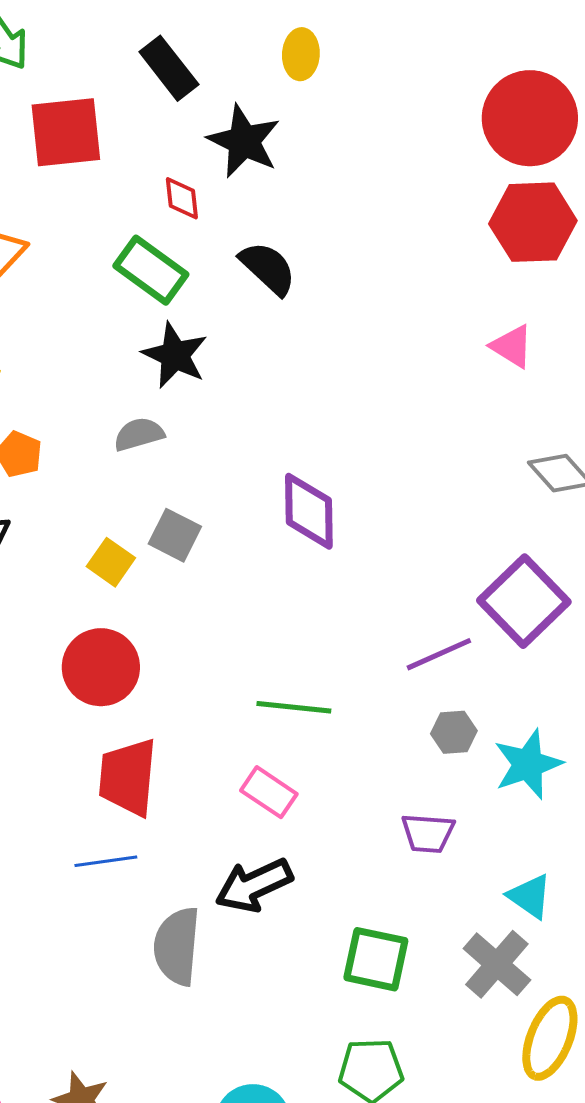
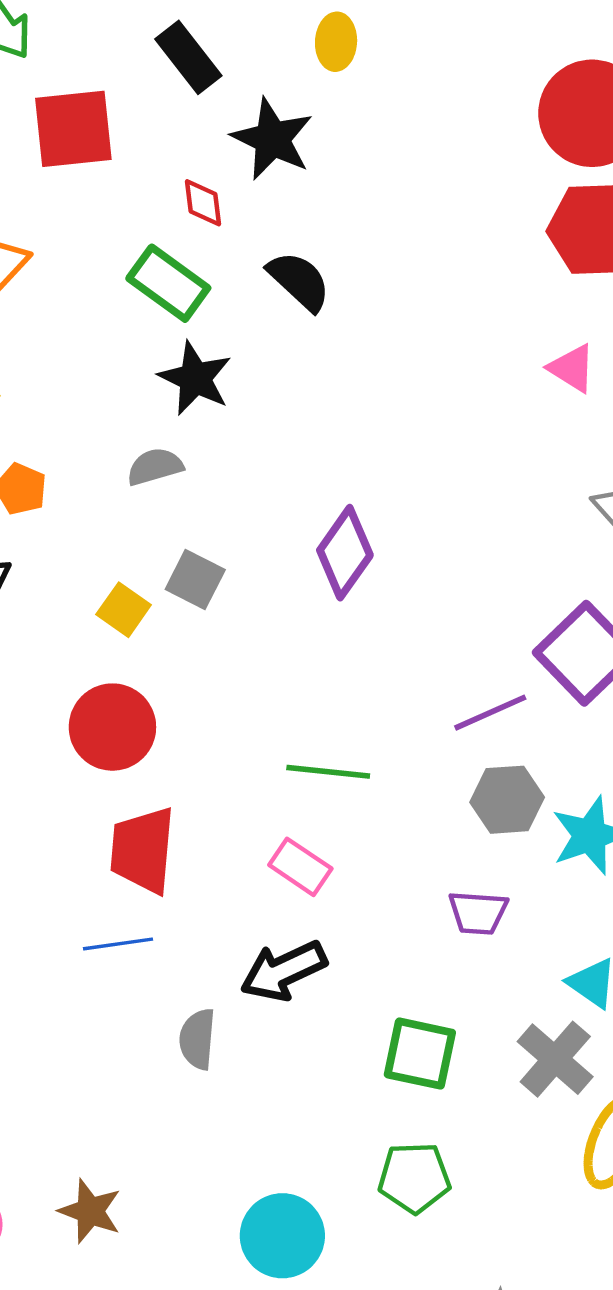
purple diamond: (309, 511) -> (345, 553), turned 36
gray hexagon: (454, 732) -> (507, 800), size x1.4
gray semicircle: (177, 946) -> (197, 1039), size x0.7

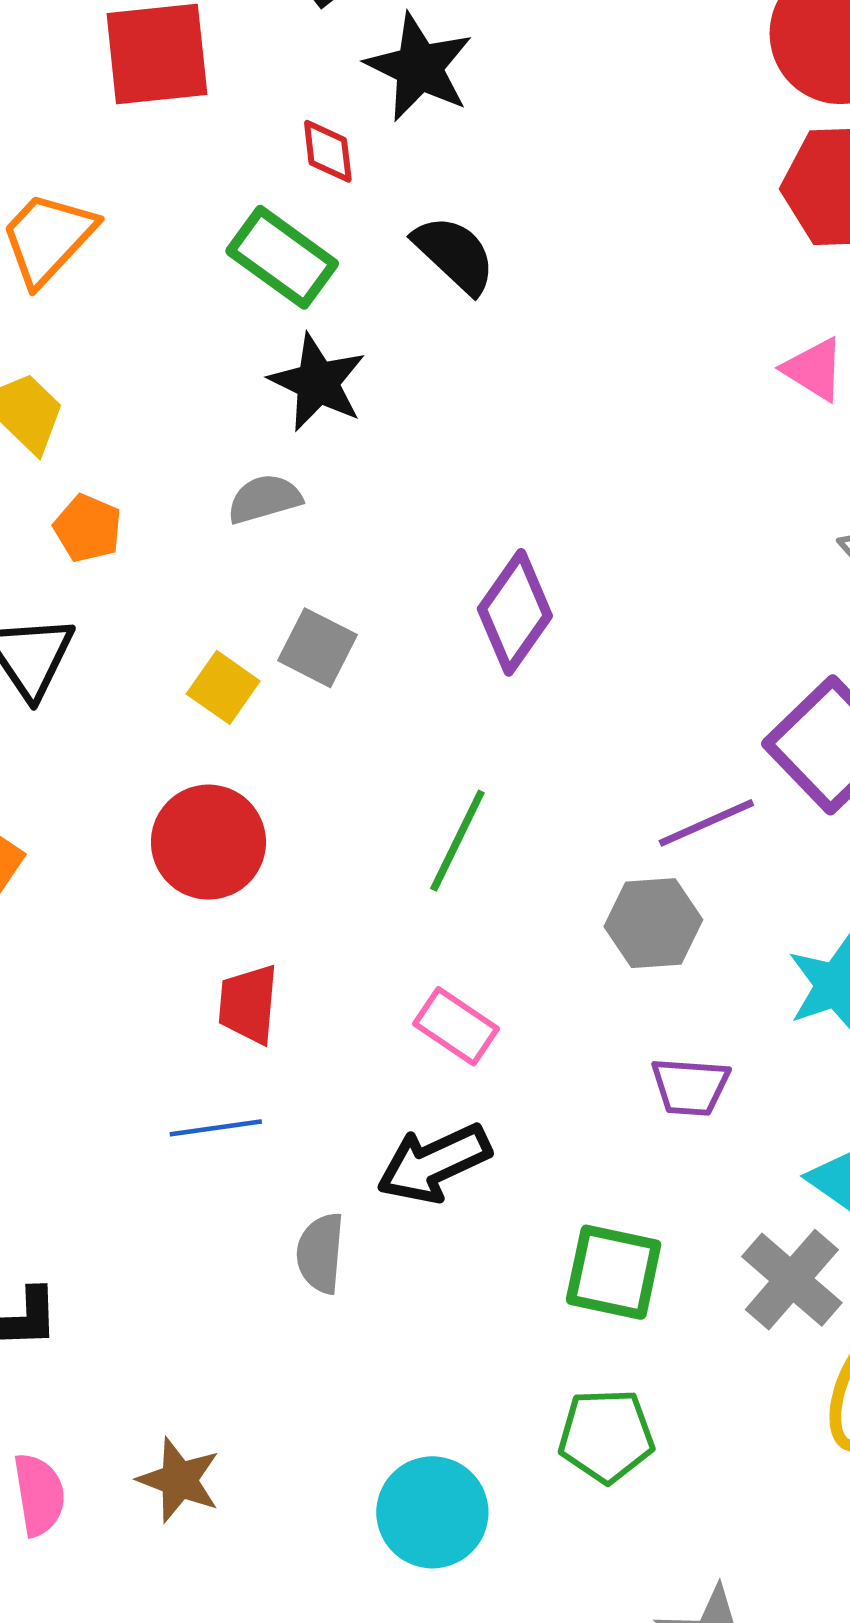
green line: (328, 772) -> (457, 841), moved, turned -70
gray hexagon: (507, 800) -> (653, 923), moved
red trapezoid: (143, 850) -> (248, 1004), size x0.7

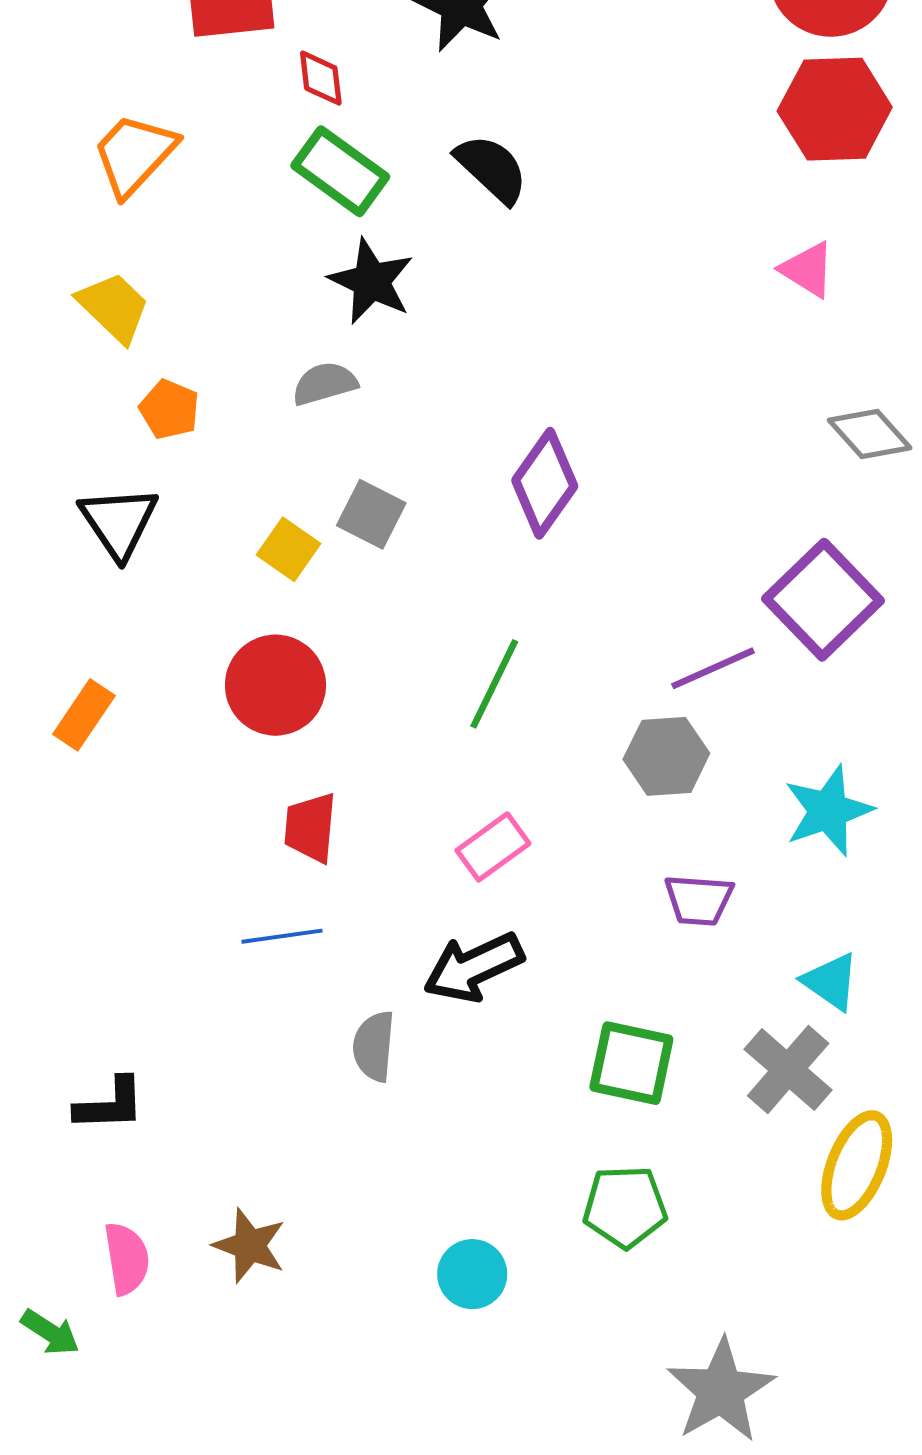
red diamond: (328, 151) -> (321, 78), moved
pink rectangle: (456, 1026) -> (493, 847), turned -70
cyan circle: (432, 1512) -> (472, 1274), size x0.7

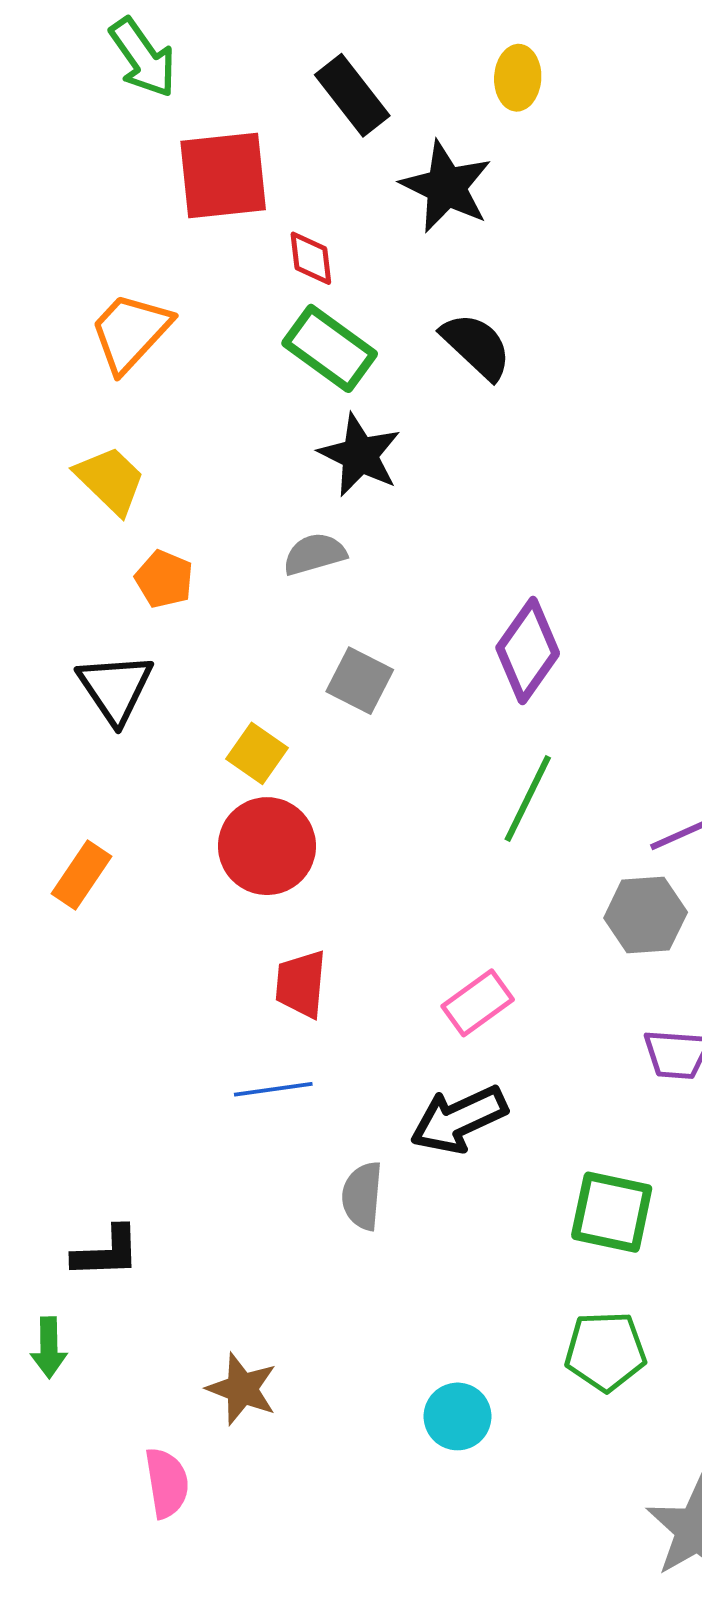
yellow square: (288, 549) -> (257, 753), moved
green line: (494, 684) -> (528, 798), moved
pink semicircle: (127, 1259) -> (167, 1483), moved
green arrow: (50, 1332) -> (49, 1348), moved, turned 56

